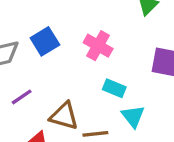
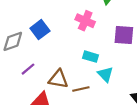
pink cross: (98, 46) -> (85, 21), moved

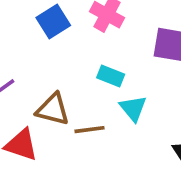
blue square: (40, 30) -> (53, 22), moved

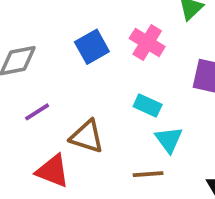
brown line: (90, 130) -> (148, 174), moved

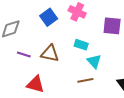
purple line: (37, 112) -> (24, 55), turned 56
brown triangle: (87, 136) -> (50, 53), moved

